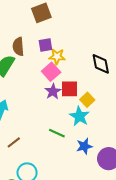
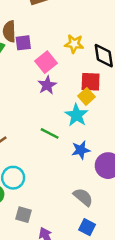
purple square: (45, 45) -> (23, 43), moved
yellow star: (57, 57) -> (74, 44), moved
red square: (69, 89) -> (91, 82), moved

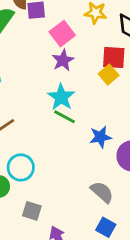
cyan star: (77, 115) -> (61, 97), moved

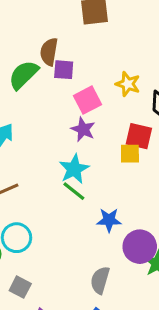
purple star: (63, 60) -> (83, 129), turned -30
yellow square: (109, 75) -> (130, 154), turned 30
gray semicircle: (102, 192) -> (100, 280), turned -125

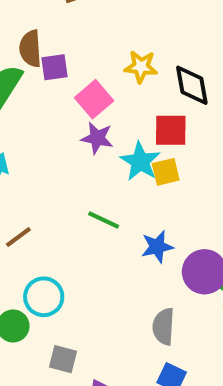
yellow square: (130, 154) -> (166, 172), moved
cyan star: (74, 169) -> (140, 161), moved

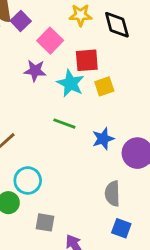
purple square: (54, 67) -> (21, 21), turned -30
red square: (171, 130) -> (87, 60), moved
purple star: (97, 138) -> (35, 71), moved
cyan star: (140, 161) -> (70, 83), moved

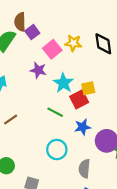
yellow star: (81, 15) -> (73, 43), moved
red square: (87, 60) -> (79, 99), moved, turned -30
cyan circle: (28, 181) -> (57, 150), moved

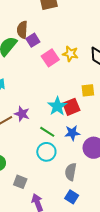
purple star: (38, 70) -> (22, 114), moved
cyan star: (63, 83) -> (57, 106), moved
yellow square: (88, 88) -> (88, 90), moved
green line: (55, 112) -> (47, 132), moved

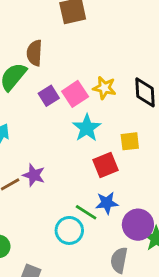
purple square: (33, 40) -> (49, 96), moved
cyan star: (57, 106) -> (87, 128), moved
green line: (47, 132) -> (86, 212), moved
gray semicircle: (71, 172) -> (119, 260), moved

